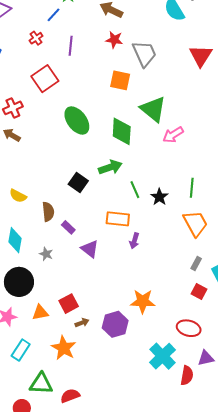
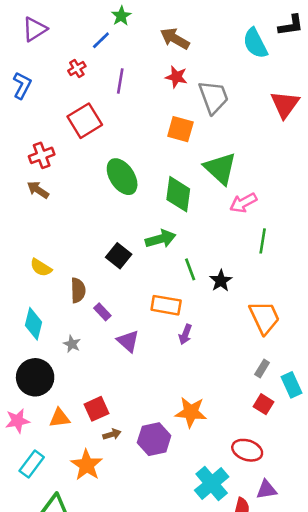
green line: (192, 188) -> (263, 241), moved

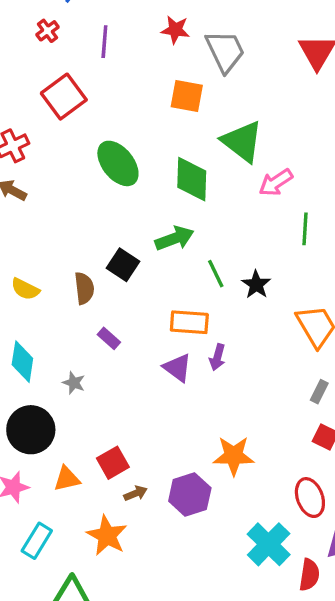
brown semicircle: (78, 290) -> (84, 288), moved
purple triangle: (128, 341) -> (177, 368), moved
red ellipse: (247, 450) -> (310, 498), turned 56

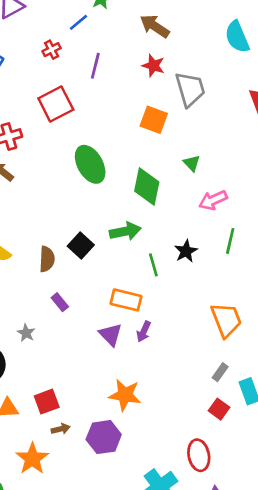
green triangle: (242, 141) -> (192, 163), size x0.5
black star: (256, 284) -> (186, 251), moved
orange star: (234, 456) -> (125, 395), moved

